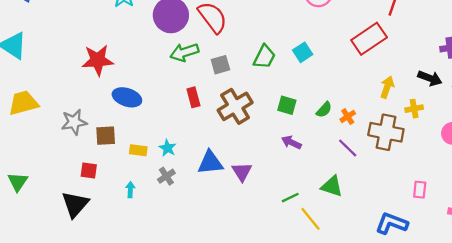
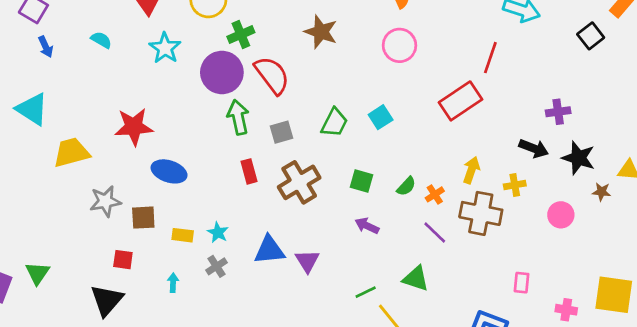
green arrow: (184, 52) -> (238, 117), turned 96
yellow arrow: (387, 87) -> (471, 170), moved
yellow trapezoid: (23, 103) -> (71, 152), moved

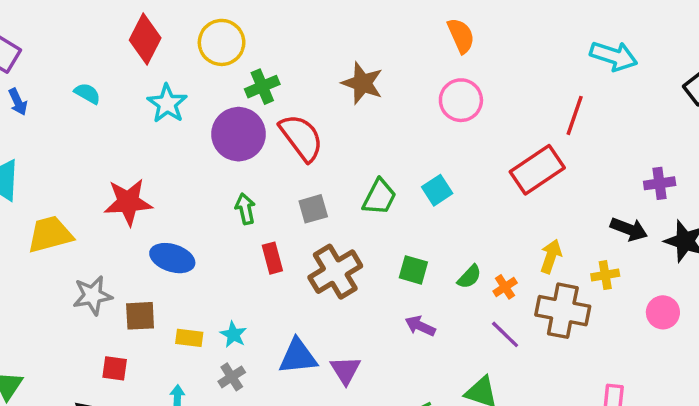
green arrow: (238, 117) -> (245, 209), moved, size x0.7

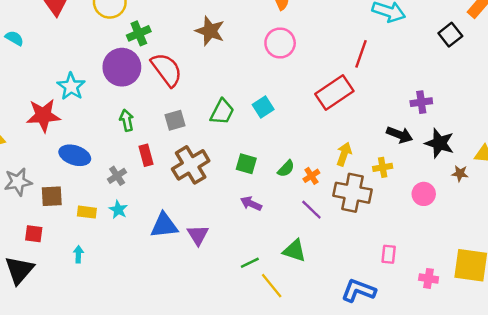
cyan star: (167, 104) -> (71, 86), moved
gray cross: (232, 377) -> (117, 176), moved

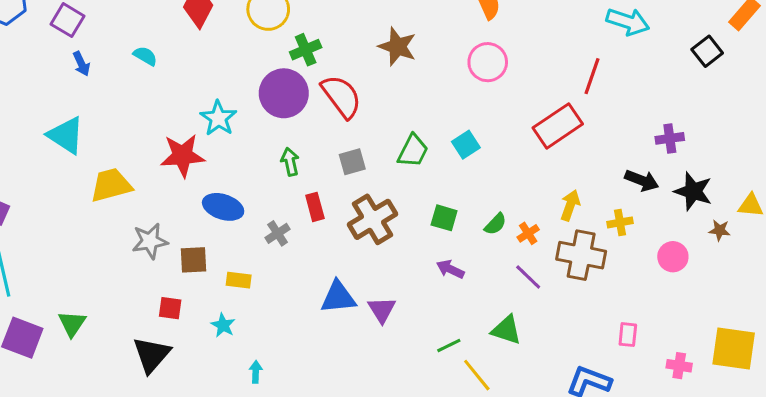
cyan star: (118, 210) -> (223, 325), moved
cyan arrow: (78, 254) -> (256, 372), moved

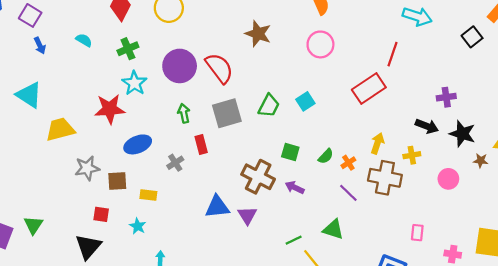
green cross: (306, 50) -> (128, 49), moved
gray square: (352, 162) -> (227, 113), size x1.6
blue ellipse: (223, 207) -> (138, 144), turned -40
brown cross: (372, 219) -> (258, 177), moved, turned -32

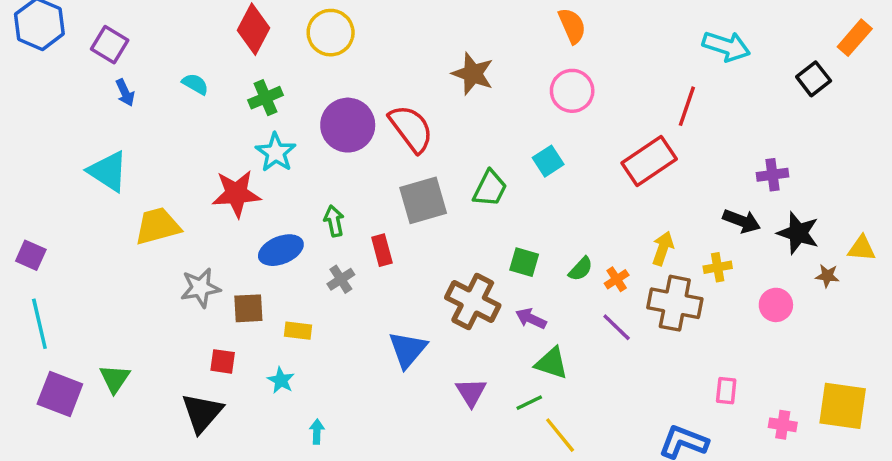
cyan square: (305, 101) -> (548, 161), moved
green arrow: (184, 113) -> (334, 221), moved
blue triangle: (217, 207) -> (408, 349), turned -44
purple triangle: (247, 215) -> (471, 392), moved
green triangle: (333, 229) -> (552, 363), moved

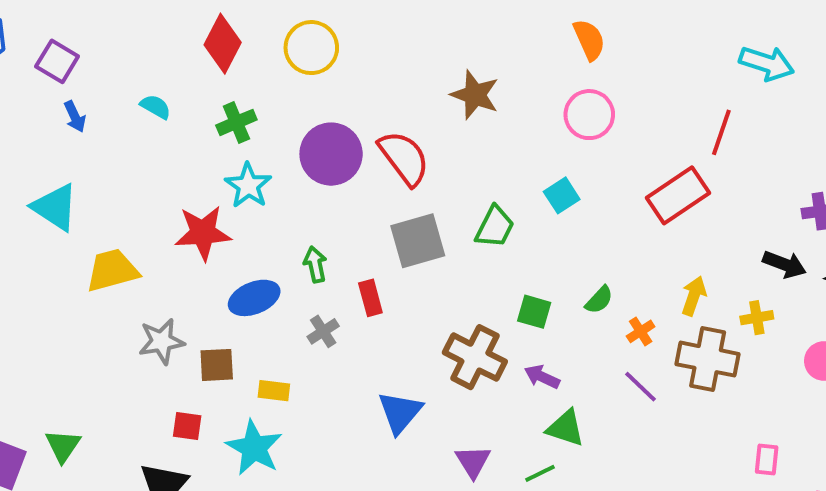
green semicircle: (581, 269) -> (599, 300), moved
cyan star: (281, 380) -> (254, 448), size x1.8

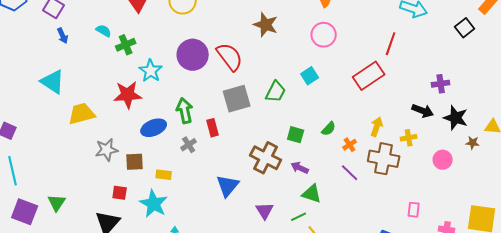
green cross: (236, 122) -> (126, 45), moved
green arrow: (315, 264) -> (185, 111), size x1.4

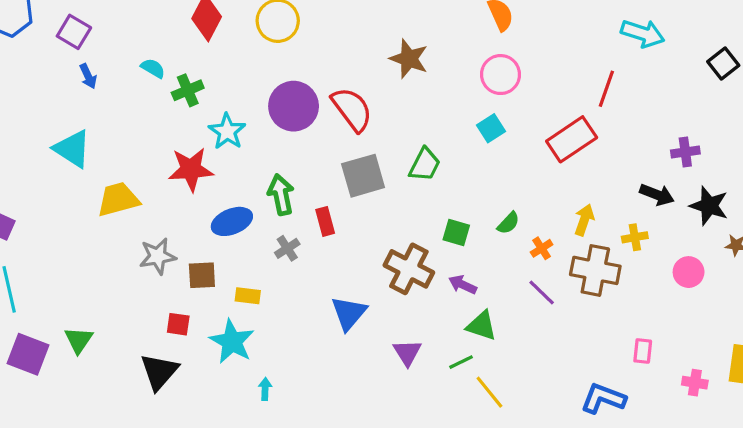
cyan square: (310, 76) -> (491, 128), moved

